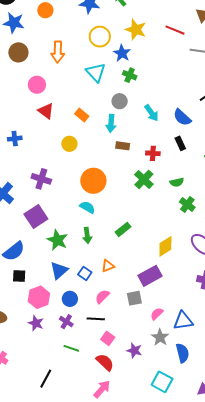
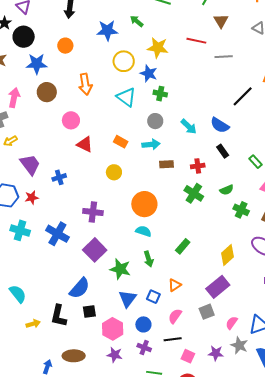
cyan arrow: (111, 123) -> (151, 144), turned -90
purple star: (134, 350) -> (216, 353), moved

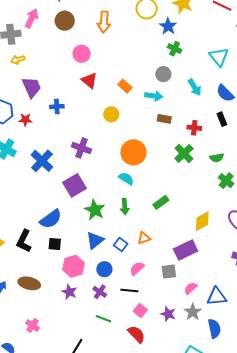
cyan triangle: (126, 97) -> (219, 57), moved

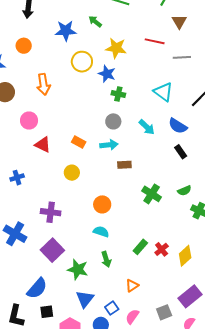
red cross: (194, 128) -> (162, 249), moved, turned -32
orange circle: (133, 152) -> (102, 204), size x0.7
blue square: (121, 244) -> (112, 308), moved, turned 32
purple rectangle: (186, 250) -> (190, 296), moved

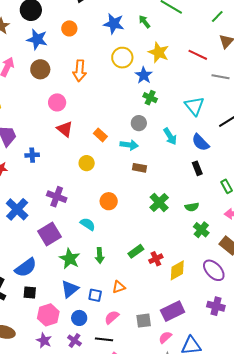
cyan semicircle: (101, 232) -> (88, 224), moved
blue square: (112, 308) -> (95, 295), moved, turned 32

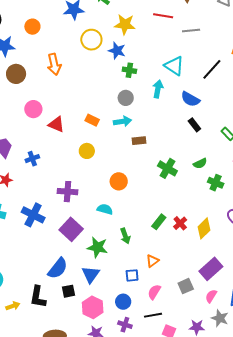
pink circle: (57, 102) -> (33, 109), moved
cyan arrow: (170, 136) -> (158, 89), moved, turned -120
blue triangle: (70, 289) -> (91, 274), moved

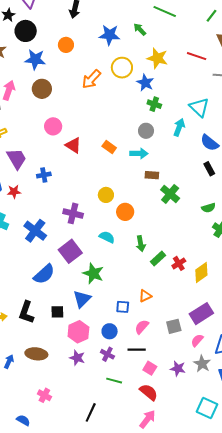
orange arrow: (54, 64) -> (91, 79), moved, turned 45
yellow circle: (87, 151) -> (106, 195), moved
green cross: (167, 168) -> (170, 194), moved
green arrow: (125, 236) -> (141, 244), moved
blue semicircle: (58, 268) -> (44, 274), moved

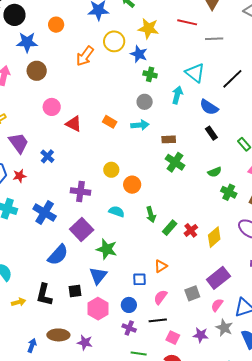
blue cross: (44, 175) -> (47, 156), turned -32
brown rectangle: (152, 175) -> (169, 139), moved
purple star: (77, 358) -> (85, 342), moved

